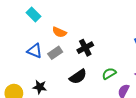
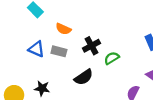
gray rectangle: (55, 53) -> (59, 51), turned 48
green semicircle: (109, 74) -> (112, 58), moved

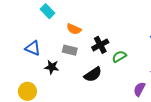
blue triangle: (36, 49) -> (33, 48), moved
black star: (42, 88) -> (52, 67), moved

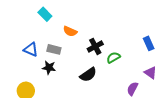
gray rectangle: (70, 50) -> (54, 49), moved

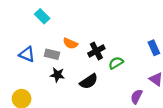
orange semicircle: (70, 31) -> (70, 43), moved
black star: (49, 68) -> (57, 75), moved

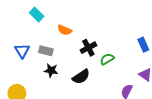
orange semicircle: (70, 43) -> (65, 30), moved
blue triangle: (27, 54) -> (22, 51), turned 35

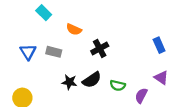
green semicircle: (107, 59) -> (118, 85), moved, turned -136
black star: (51, 70) -> (69, 82), moved

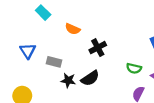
gray rectangle: (54, 52) -> (54, 62), moved
green semicircle: (118, 85) -> (134, 68), moved

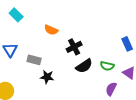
cyan rectangle: (43, 13) -> (16, 15), moved
black semicircle: (90, 78) -> (84, 66), moved

